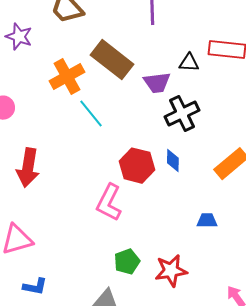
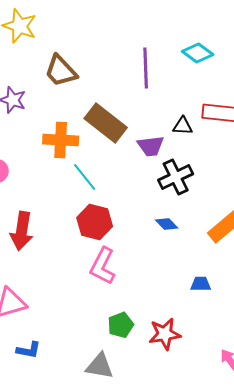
orange cross: (67, 77) -> (61, 140), turned 32
blue diamond: (173, 161) -> (167, 224), turned -45
red hexagon: (137, 166) -> (95, 222), moved

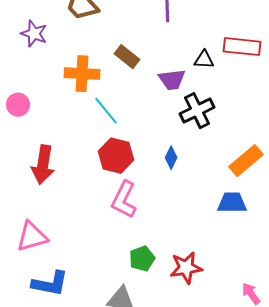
brown rectangle: (106, 123) -> (127, 57), size x0.6
blue diamond: (167, 224) -> (171, 158), moved, turned 70
blue trapezoid: (201, 284) -> (232, 203), moved, size x1.4
blue L-shape: (29, 350) -> (50, 284), size x1.5

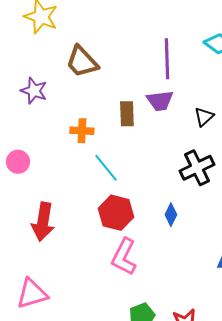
brown rectangle: (127, 57) -> (127, 114), turned 50
black triangle: (204, 60) -> (204, 117), turned -45
orange cross: (82, 74) -> (82, 131), size x0.7
purple trapezoid: (172, 80) -> (160, 101), moved

